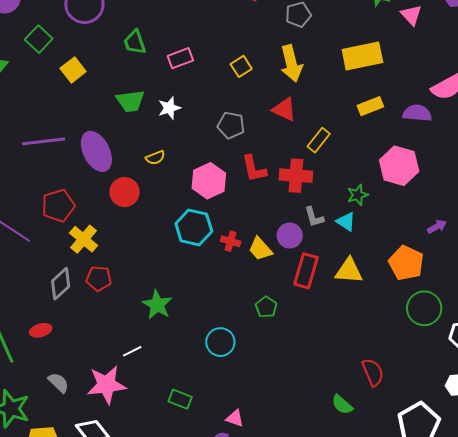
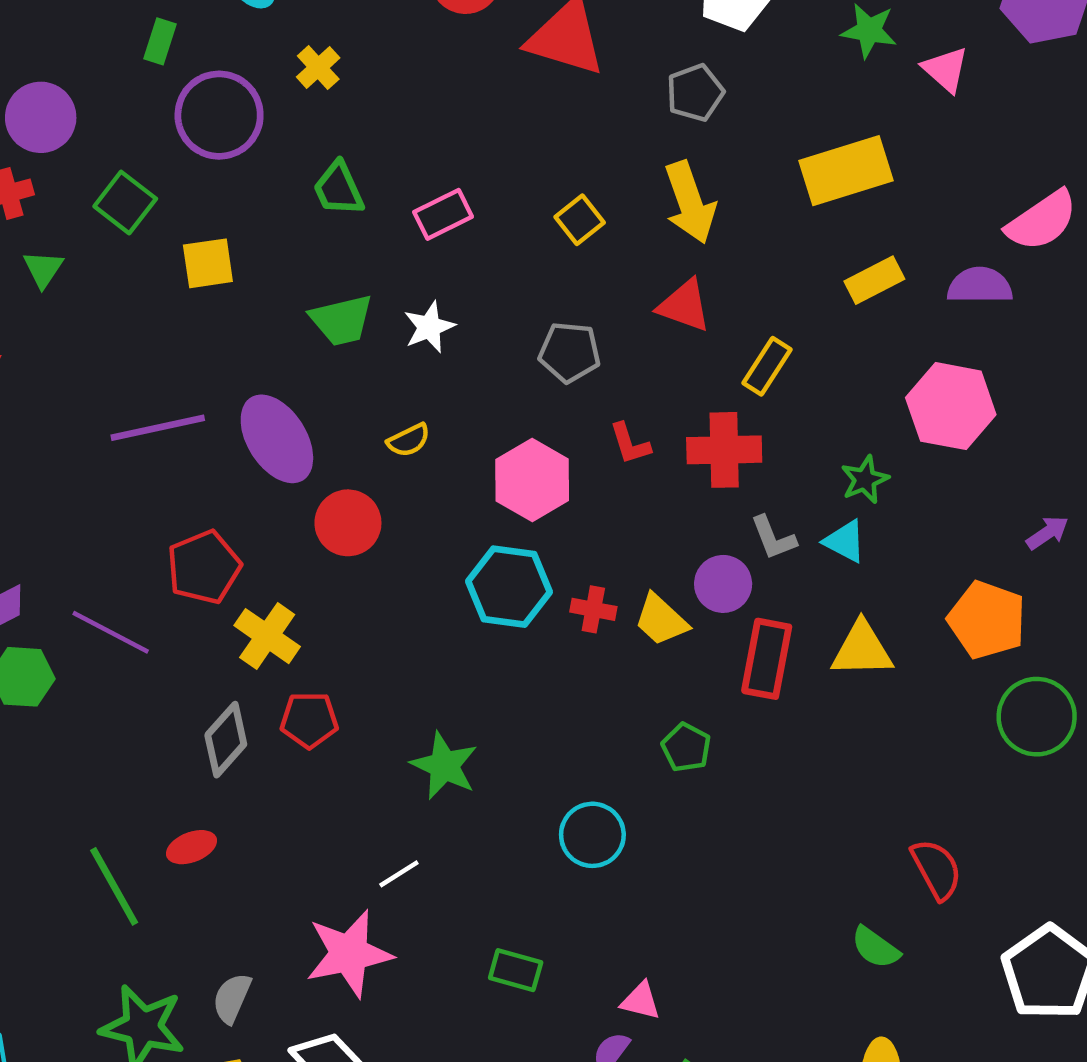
yellow square: (73, 70) -> (208, 263), turned 35
red L-shape: (254, 169) -> (630, 444), size x0.7
gray semicircle: (59, 383) -> (232, 998), moved, turned -105

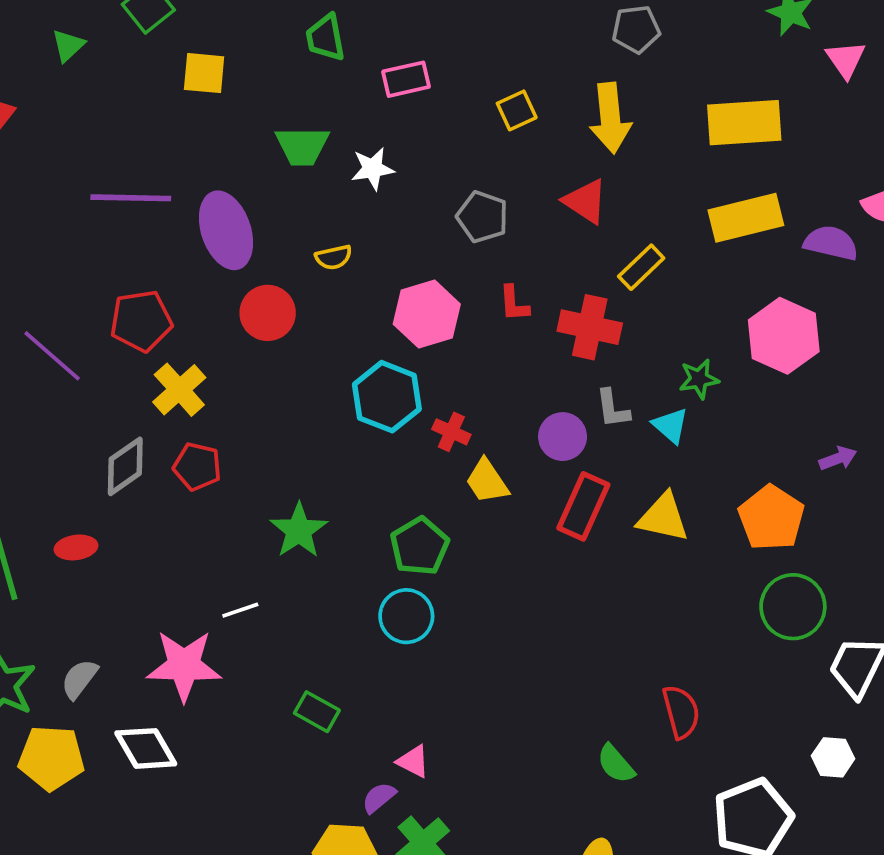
yellow rectangle: (874, 280) -> (746, 218), size x1.5
yellow trapezoid: (661, 620) -> (487, 481), moved
green pentagon: (686, 747) -> (420, 546), moved, size x1.4

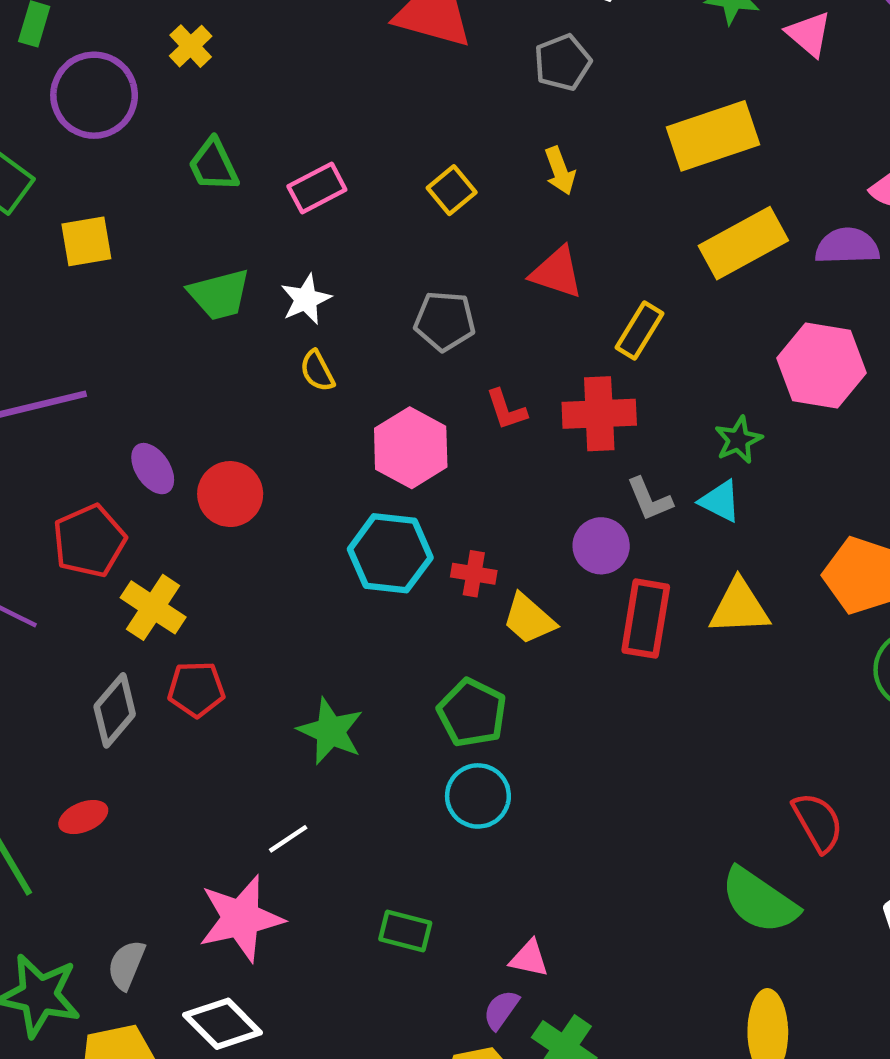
yellow arrow: (610, 118) -> (560, 171), size x0.6
purple ellipse: (226, 230) -> (153, 469), moved, size x0.6
yellow semicircle: (334, 257) -> (317, 371), moved, turned 90
green semicircle: (616, 764) -> (759, 901), size x1.6

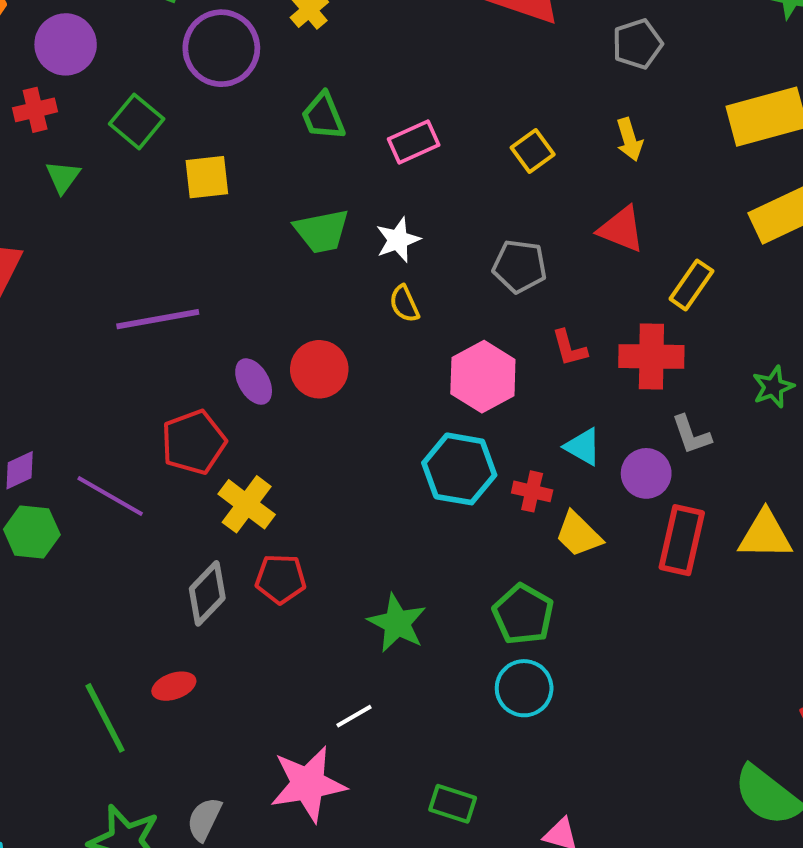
red circle: (230, 494) -> (319, 369), moved
cyan triangle: (720, 501) -> (583, 447), moved

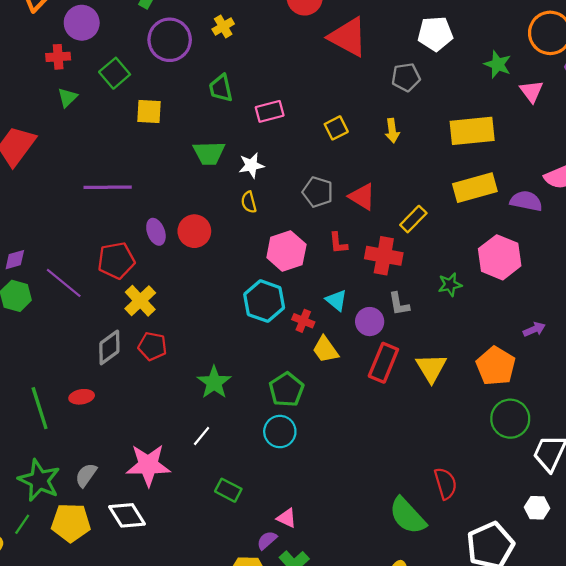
red triangle: (621, 229) -> (362, 197), moved
yellow triangle: (765, 535) -> (431, 368), turned 48
white line: (354, 716) -> (202, 436), moved, turned -30

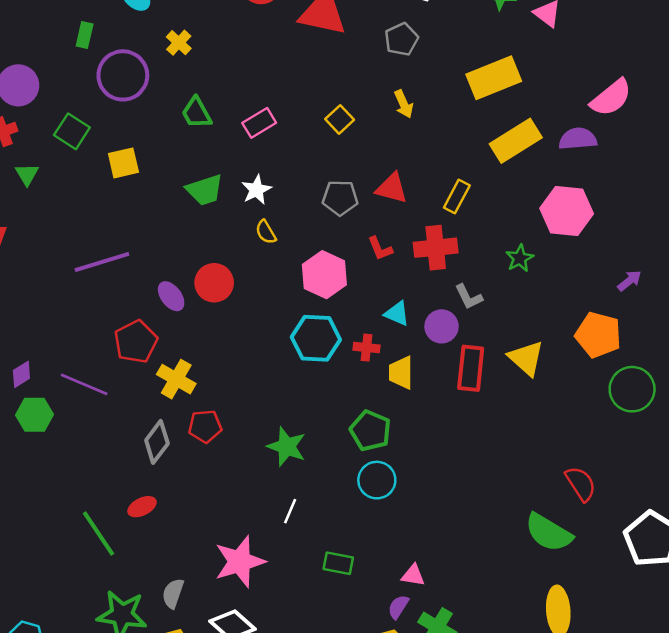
yellow trapezoid: (325, 350) -> (401, 373), turned 52

